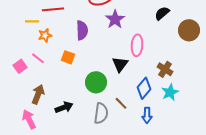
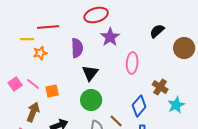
orange square: (68, 57) -> (52, 91), moved, turned -32
pink line: (38, 58) -> (33, 84), moved
black triangle: (120, 64) -> (90, 73), moved
cyan star: (170, 92) -> (176, 105), moved

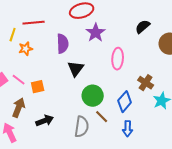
yellow line: (27, 39) -> (13, 35), turned -72
green circle: (91, 100) -> (93, 96), moved

